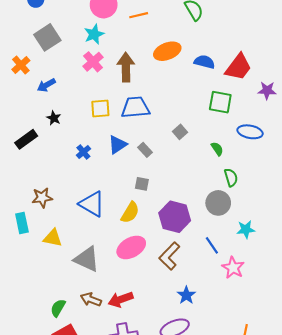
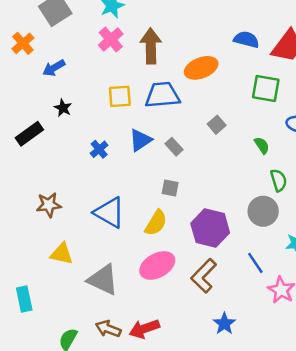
orange ellipse: (167, 51) -> (201, 68), moved
cyan rectangle: (22, 223) -> (24, 299), moved

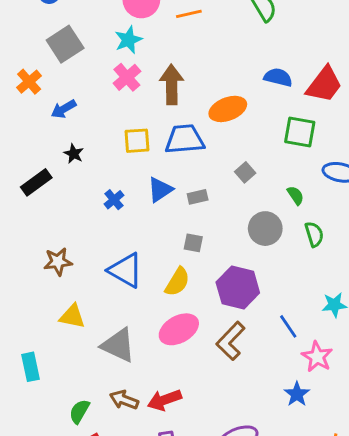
gray rectangle: (174, 147) -> (198, 197), turned -60
gray circle: (263, 211) -> (265, 229), moved
blue star: (224, 324) -> (297, 394), moved

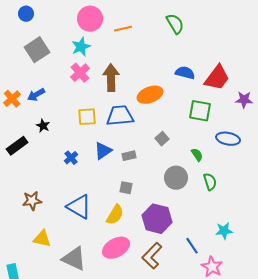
orange cross: (29, 82) -> (12, 99), moved

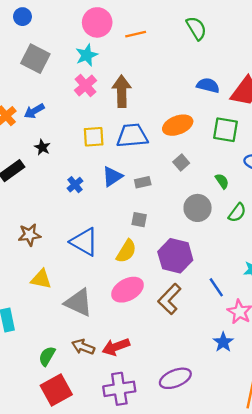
gray square: (37, 50) -> (35, 59), turned -30
orange ellipse: (150, 95) -> (178, 125), moved
green semicircle: (210, 182) -> (237, 213), turned 54

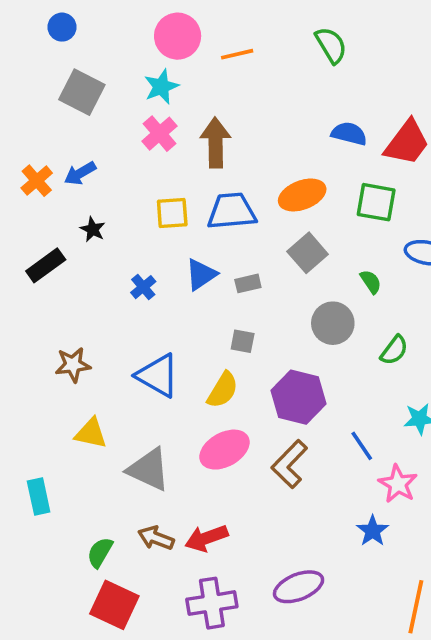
gray square: (181, 162) -> (308, 253), size x1.5
green semicircle: (237, 213) -> (394, 350), moved
red square: (56, 390) -> (114, 605), turned -36

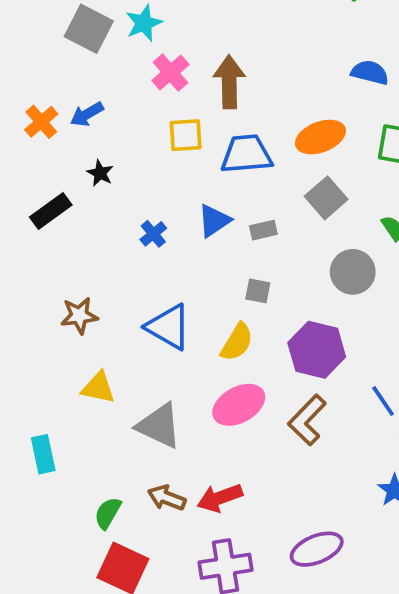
cyan star: (161, 87) -> (144, 23), moved
yellow square: (172, 213) -> (186, 135), moved

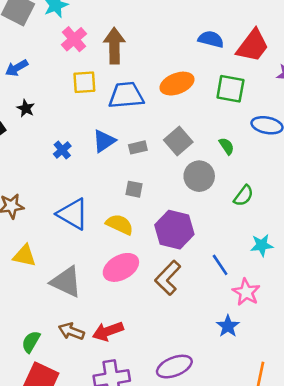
gray square: (326, 198) -> (178, 141), moved
yellow semicircle: (237, 342) -> (120, 224), turned -96

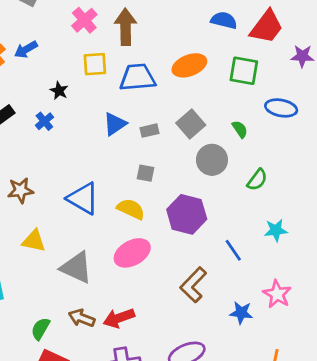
black star: (26, 108) -> (59, 91), moved
blue cross: (62, 150) -> (44, 121), moved
brown L-shape: (168, 278) -> (193, 285), moved
pink star: (246, 292) -> (277, 294), moved
blue star: (228, 326) -> (241, 313), turned -30

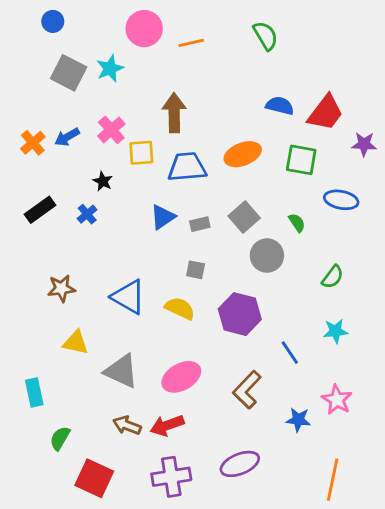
pink cross: (84, 20) -> (111, 130), moved
green semicircle: (257, 180) -> (333, 277), moved
pink ellipse: (132, 253) -> (181, 377), moved
green semicircle: (40, 329) -> (60, 438), moved

